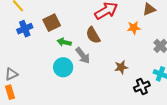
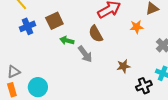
cyan circle: (63, 67) -> (38, 87), moved

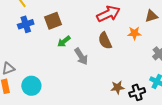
brown semicircle: (96, 34) -> (105, 41), moved
green arrow: (67, 40) -> (64, 41), turned -56
brown star: (123, 66) -> (117, 87), moved

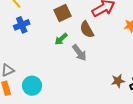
brown square: (53, 21) -> (62, 13), moved
brown semicircle: (105, 41) -> (87, 29), moved

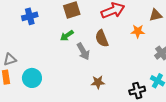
brown semicircle: (87, 29) -> (102, 38), moved
brown star: (118, 81) -> (98, 82), moved

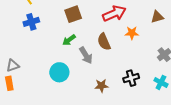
orange star: (138, 31) -> (132, 33), moved
cyan circle: (32, 78) -> (59, 72), moved
black cross: (137, 91) -> (131, 78), moved

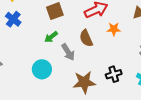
blue cross: (31, 22) -> (13, 19), turned -35
brown star: (101, 86) -> (84, 82), size x1.6

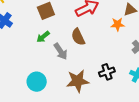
orange star: (114, 29) -> (118, 24), moved
cyan circle: (42, 69) -> (37, 82), moved

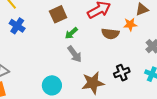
green arrow: (43, 37) -> (71, 33), moved
brown semicircle: (78, 37) -> (110, 34), moved, turned -54

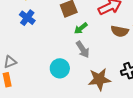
cyan circle: (52, 85) -> (60, 68), moved

